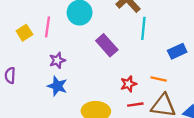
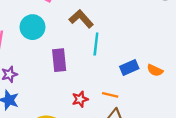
purple rectangle: (107, 45) -> (59, 60), turned 35

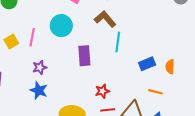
orange semicircle: (155, 70) -> (170, 67), turned 64
orange line: (110, 95) -> (156, 92), moved

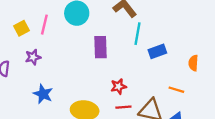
blue rectangle: (147, 64) -> (157, 51), moved
purple star: (40, 67) -> (33, 57), moved
blue star: (39, 90) -> (43, 94), moved

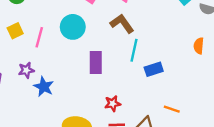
yellow square: (22, 28) -> (15, 31), moved
orange semicircle: (193, 63) -> (199, 46), moved
blue star: (43, 94) -> (44, 87), moved

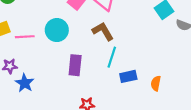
pink line: (39, 37) -> (25, 37), turned 66
orange semicircle: (199, 46) -> (156, 83), moved

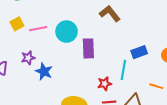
cyan circle: (57, 30) -> (67, 32), moved
cyan line: (112, 57) -> (123, 70), moved

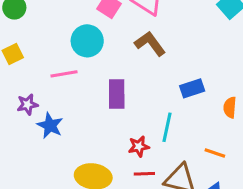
pink line: (38, 29) -> (64, 74), moved
cyan circle: (67, 32) -> (87, 41), moved
blue rectangle: (139, 52) -> (192, 88), moved

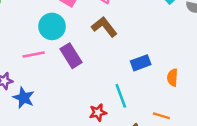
purple rectangle: (117, 94) -> (71, 56), moved, turned -30
cyan line: (167, 127) -> (121, 96), turned -30

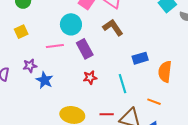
orange semicircle: (172, 78) -> (165, 72), size x1.5
red star: (98, 113) -> (90, 77), moved

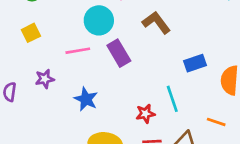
red star: (90, 77) -> (145, 114), moved
blue star: (45, 80) -> (86, 99), moved

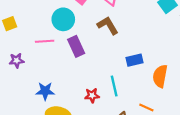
blue star: (86, 99) -> (45, 91), moved, turned -30

